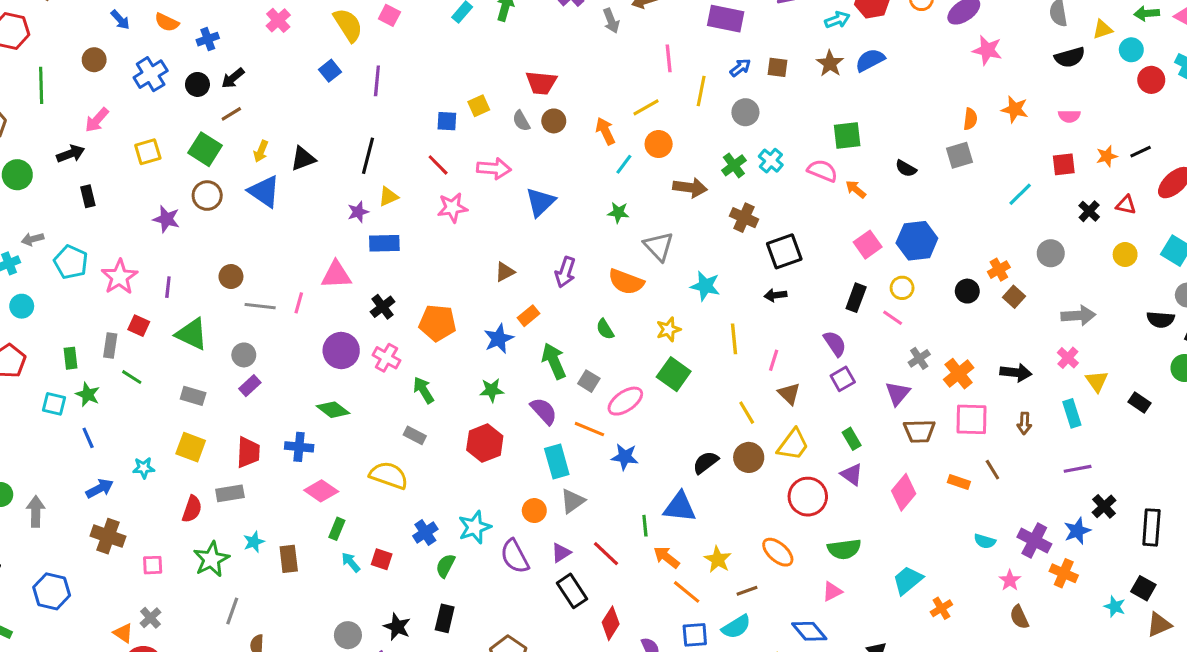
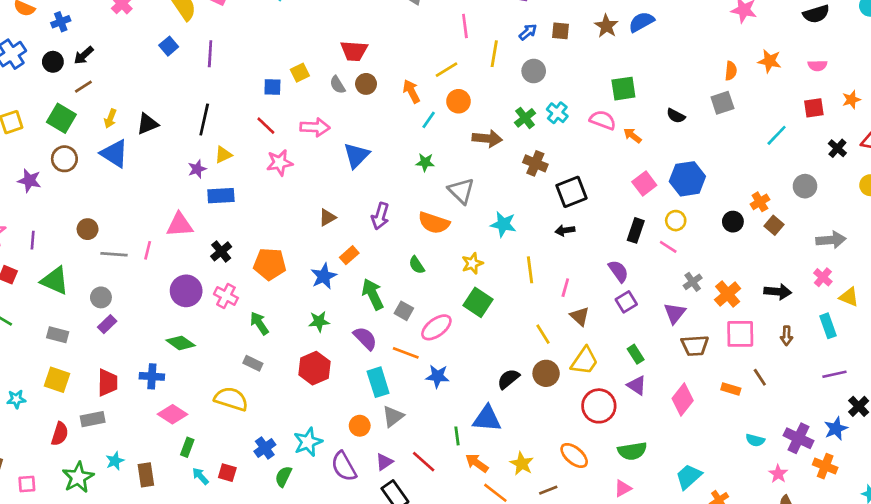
yellow triangle: (1097, 381) -> (849, 297), turned -30

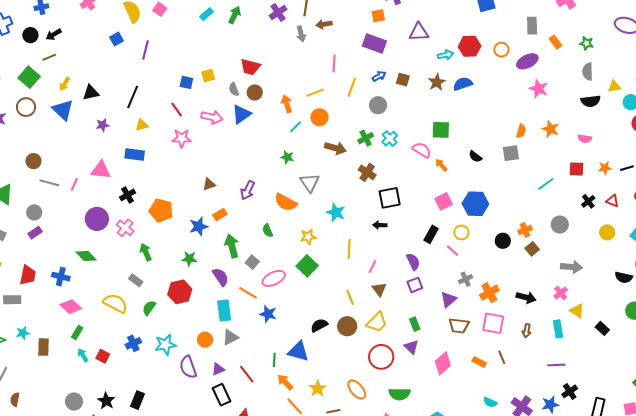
blue triangle: (357, 155) -> (241, 114), moved
purple star: (197, 169) -> (103, 125), moved
green semicircle: (283, 476) -> (149, 308), moved

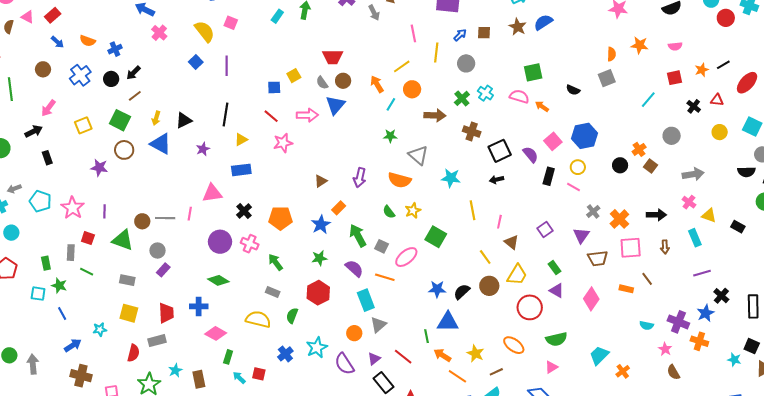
brown circle: (33, 161) -> (142, 221), moved
yellow star: (308, 237) -> (413, 211), moved
purple semicircle: (413, 262) -> (531, 155), moved
blue star: (268, 314) -> (437, 289), moved

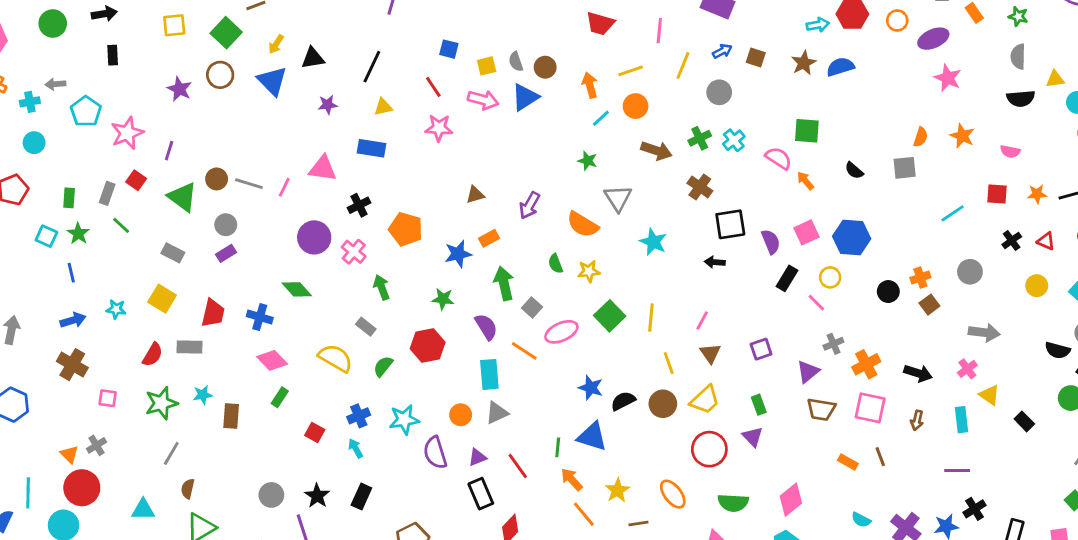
red trapezoid: (333, 57) -> (600, 24), moved
yellow square: (294, 76) -> (487, 66), moved
yellow line: (473, 210) -> (651, 318), moved
pink diamond: (591, 299) -> (791, 500), moved
cyan arrow: (239, 378) -> (355, 448), moved

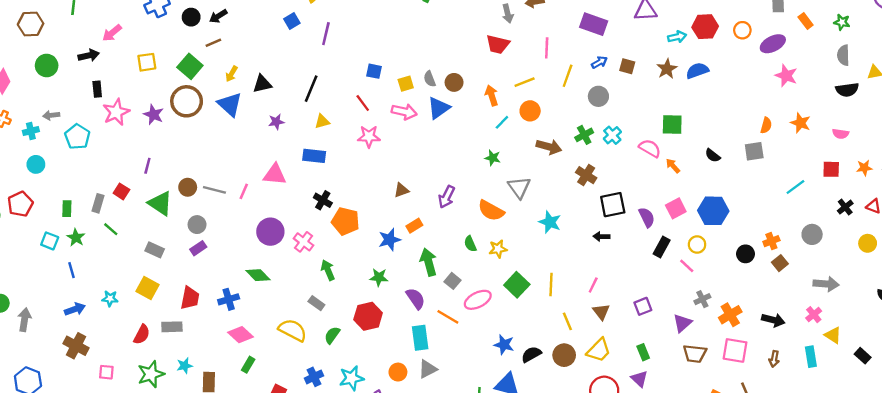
brown circle: (220, 75) -> (187, 101), size x1.4
pink star: (127, 133) -> (116, 112), moved
black cross: (359, 205) -> (323, 200), moved, turned -30
blue cross: (260, 317) -> (229, 299), turned -30

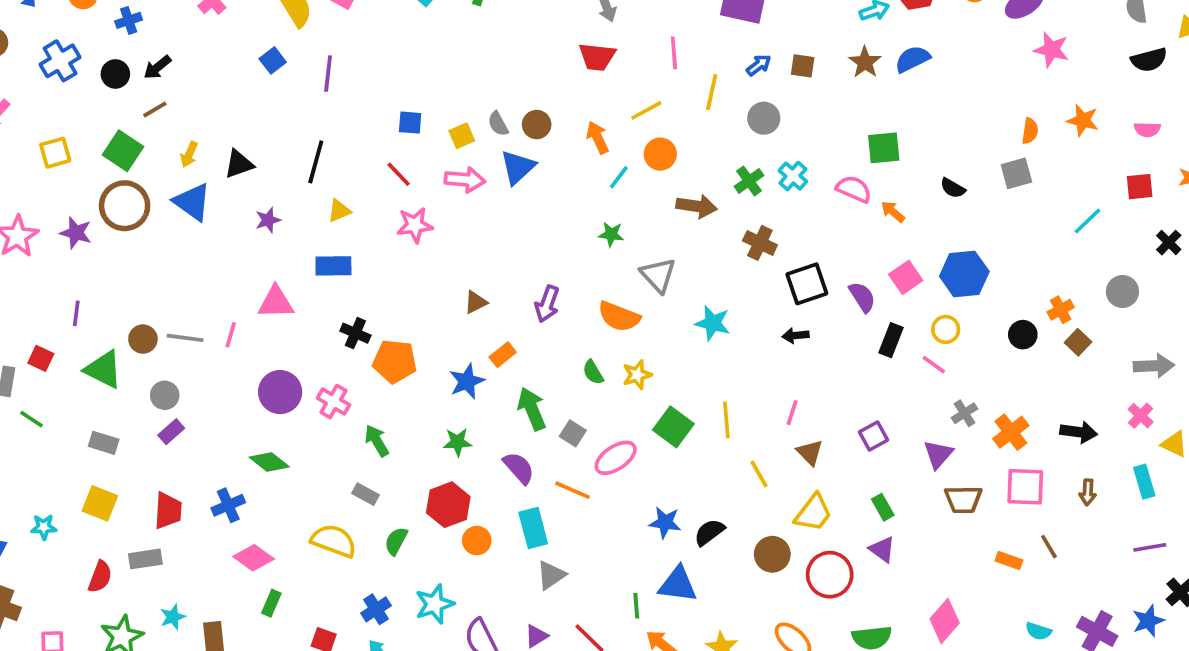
brown circle: (564, 355) -> (772, 554), moved
orange circle: (398, 372) -> (477, 541), moved

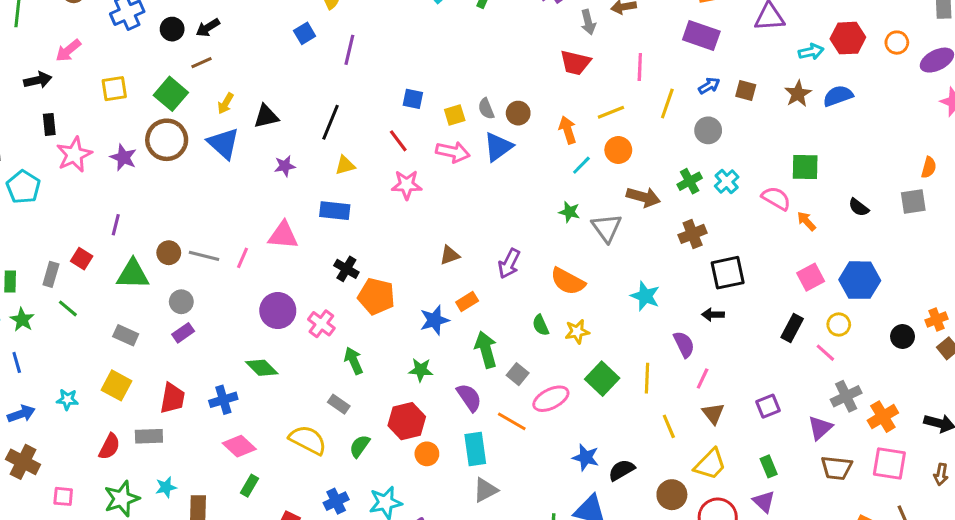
brown cross: (760, 243) -> (693, 234), turned 36
gray triangle: (658, 275) -> (607, 228), moved
purple semicircle: (862, 297) -> (684, 344), moved
green triangle: (103, 369) -> (133, 274), turned -32
gray cross: (965, 413) -> (846, 396), size x1.4

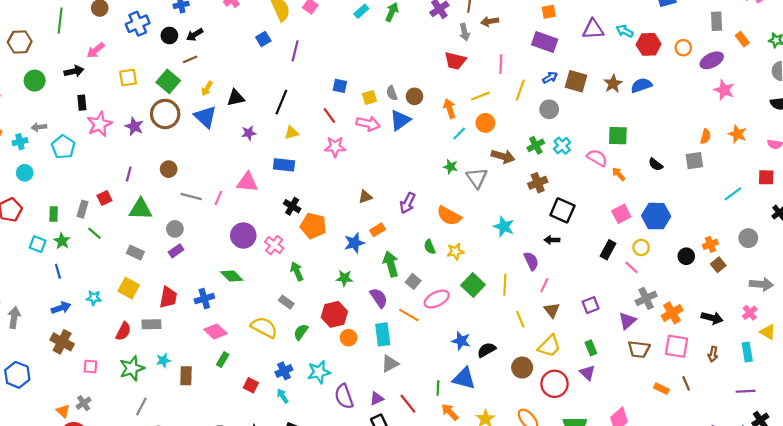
cyan arrow: (811, 52) -> (625, 31), moved, turned -140
brown square: (746, 91) -> (576, 81), size x1.5
brown circle: (169, 253) -> (169, 169), moved
red square: (82, 259) -> (104, 198), turned 32
black square: (728, 273) -> (562, 210), turned 35

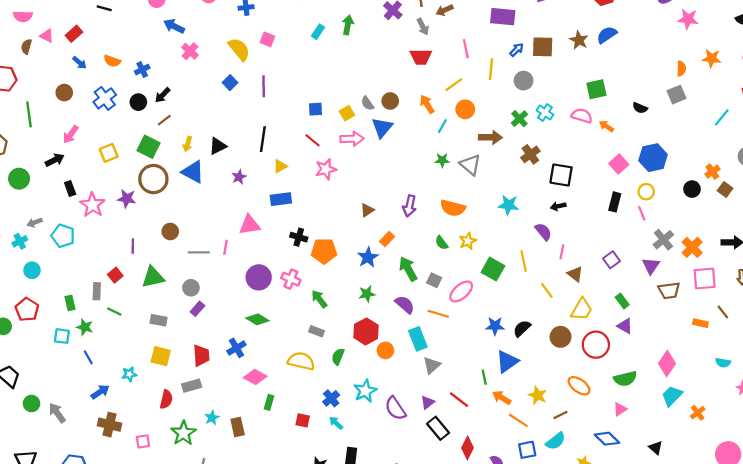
pink line: (631, 267) -> (642, 213), turned 40
gray arrow: (14, 318) -> (57, 413), turned -30
blue triangle: (464, 378) -> (507, 362), turned -35

